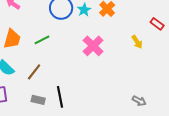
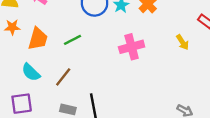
pink cross: (93, 46) -> (132, 47), turned 30

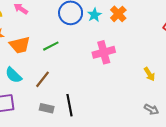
orange trapezoid: (38, 39) -> (20, 45), turned 60
yellow arrow: (183, 42) -> (149, 74), moved

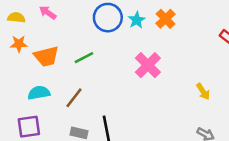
pink cross: (104, 52) -> (148, 65), turned -30
cyan semicircle: (14, 75) -> (39, 93), turned 126

